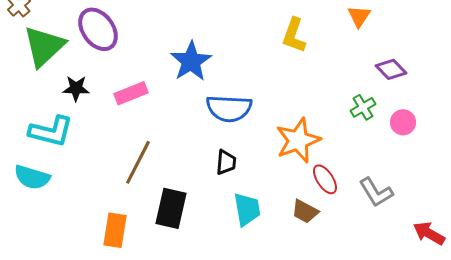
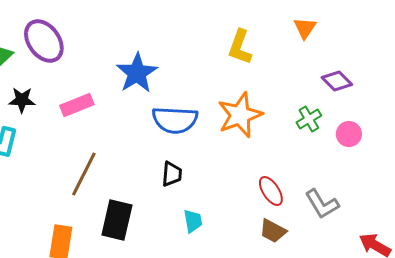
orange star: (298, 140) -> (240, 115), moved
cyan trapezoid: (247, 209) -> (193, 221), size x0.7
brown trapezoid: (305, 211) -> (273, 231), moved

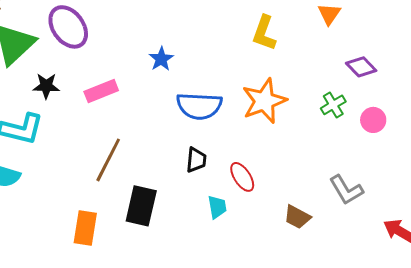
blue star: (137, 73) -> (161, 59), size x0.6
red ellipse: (271, 191) -> (242, 177), moved

